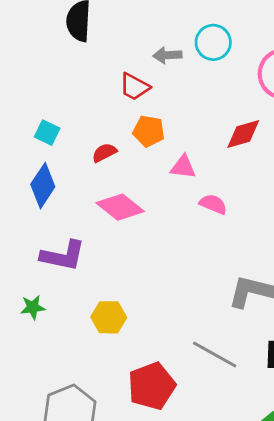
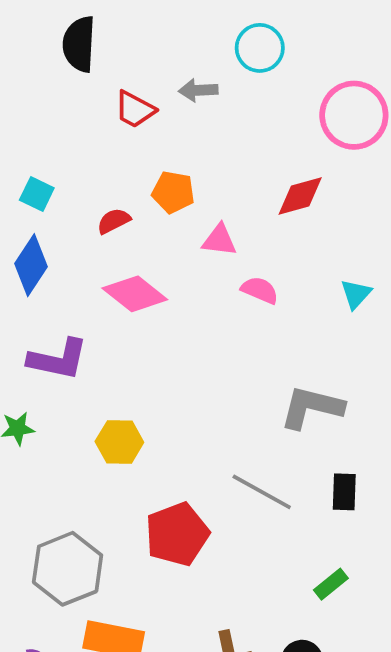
cyan circle: (213, 42) -> (260, 48), moved
red trapezoid: (134, 87) -> (135, 109), moved

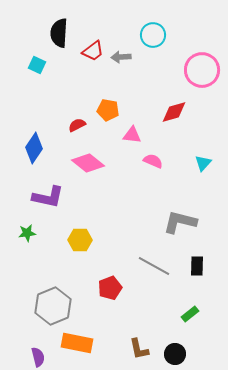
red trapezoid: (135, 109) -> (93, 51), moved, turned -65
cyan square: (37, 194) -> (37, 65), moved
red pentagon: (177, 534) -> (110, 288), size x0.7

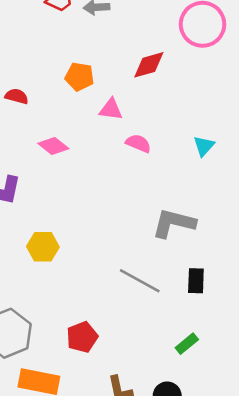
red diamond: (174, 112) -> (149, 65), moved
red semicircle: (77, 125) -> (17, 96), moved, turned 42
pink diamond: (88, 163) -> (53, 146), size x0.7
red pentagon: (110, 288) -> (82, 337), moved

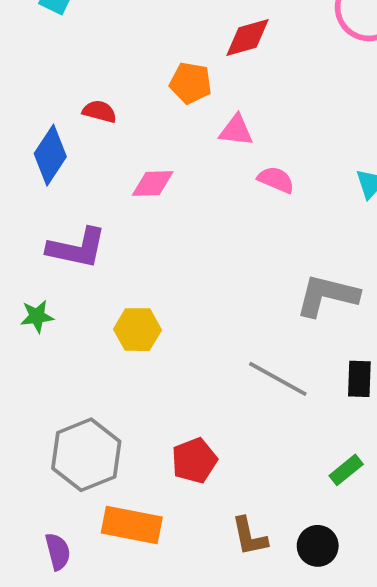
red diamond: (149, 65) -> (247, 37), moved
pink diamond: (53, 146) -> (153, 184), turned -40

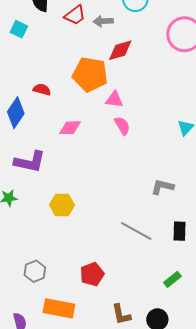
orange pentagon: (191, 83) -> (90, 74), size x1.6
pink semicircle: (276, 180) -> (122, 126), moved, turned 36
gray L-shape: (327, 295) -> (162, 187), size x0.7
gray hexagon: (86, 455) -> (35, 271), size x0.6

